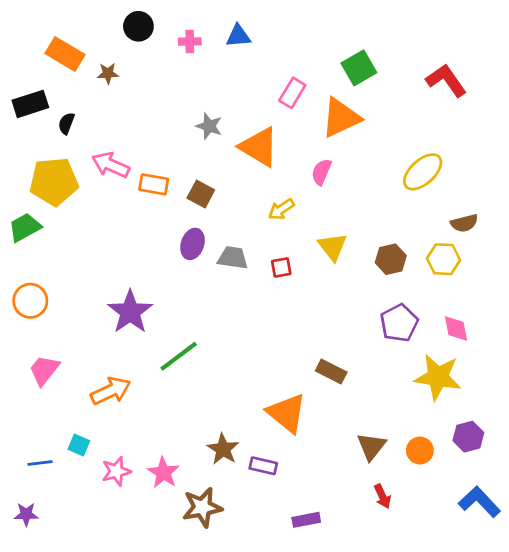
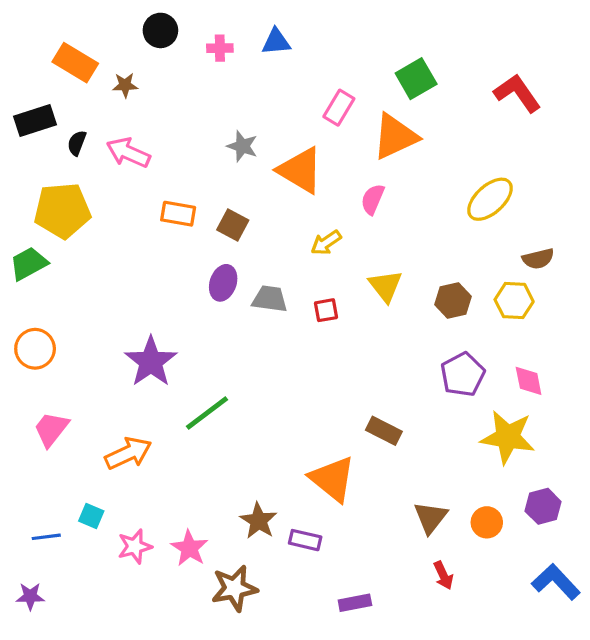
pink arrow: (111, 165) -> (128, 153), moved

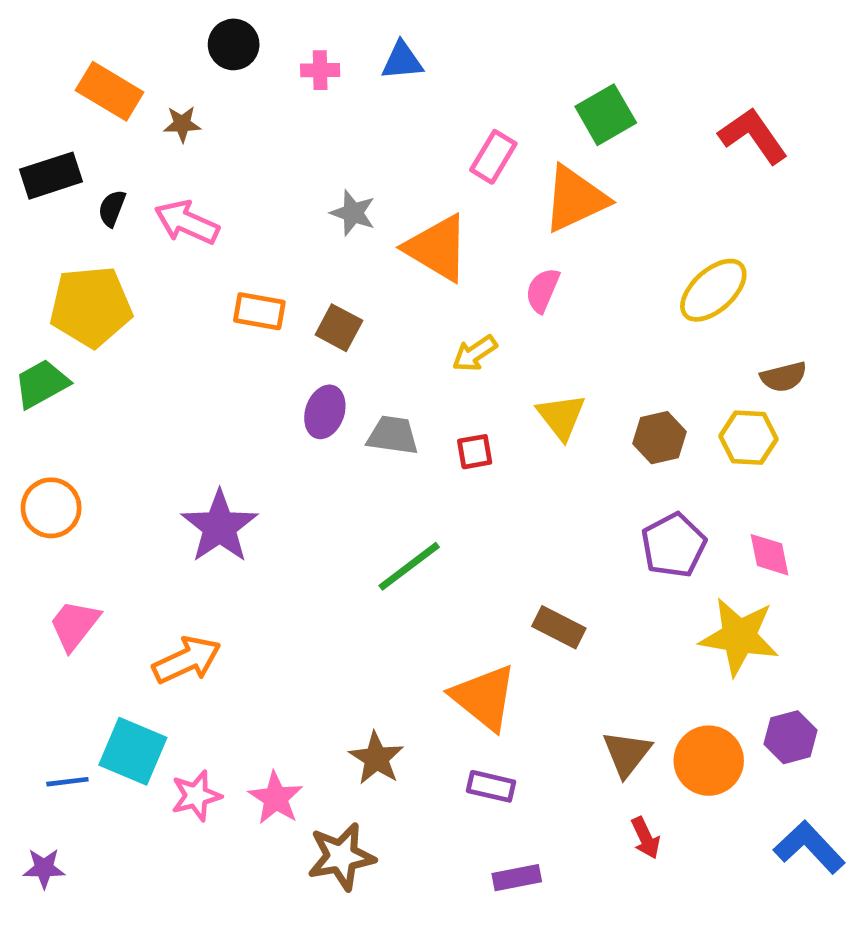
green line: (207, 413) -> (409, 566), moved
cyan square: (91, 516) -> (133, 751), size x1.8
orange circle: (487, 522) -> (709, 761), size x1.5
purple rectangle: (305, 540) -> (491, 786), moved

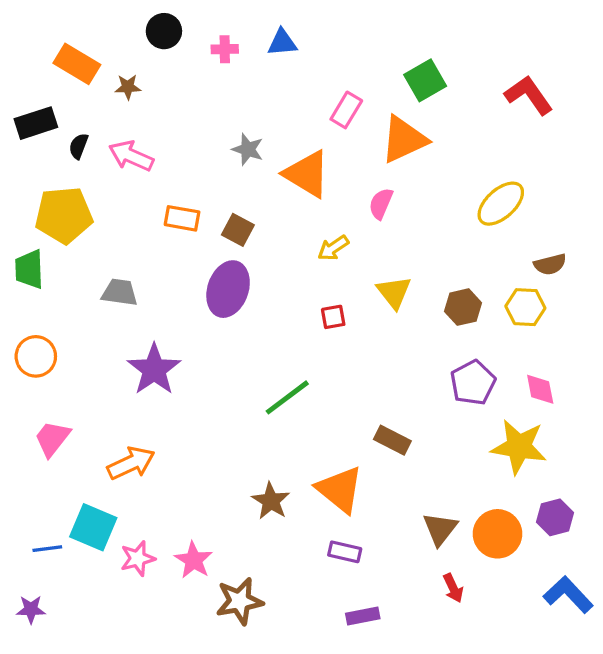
green trapezoid: (42, 384) -> (29, 269), turned -63
purple ellipse: (325, 412) -> (228, 289), size x1.5
gray trapezoid: (393, 435) -> (120, 292), moved
brown star: (376, 758) -> (271, 501), moved

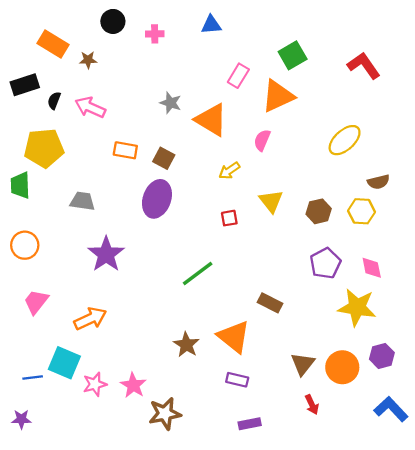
blue triangle: (282, 43) -> (211, 25), moved

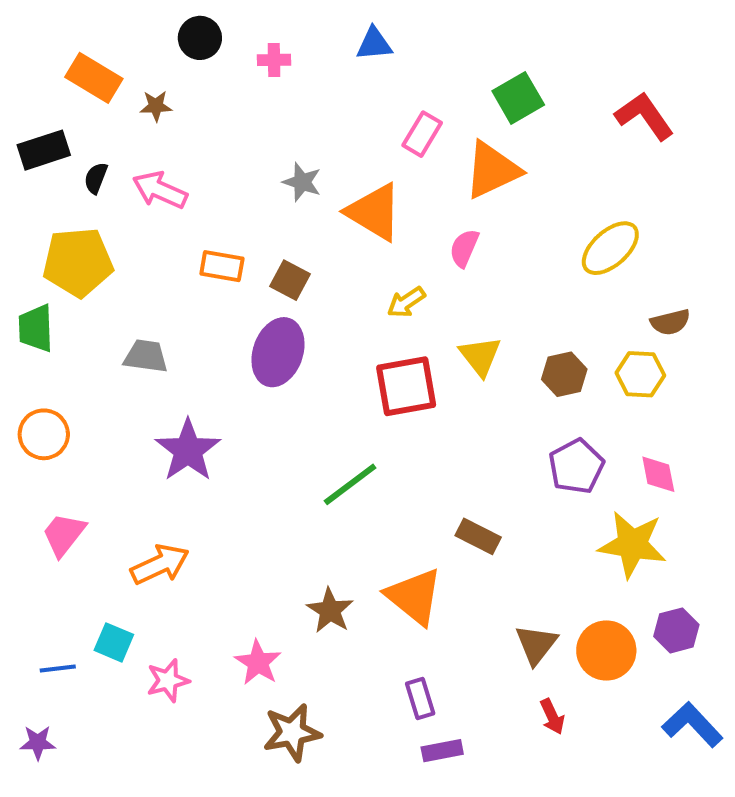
red square: (229, 218) -> (406, 386), size x2.0
cyan square: (64, 363) -> (114, 642), size x0.7
purple rectangle: (237, 380) -> (420, 699), moved, turned 60
pink star: (133, 385) -> (258, 663), moved

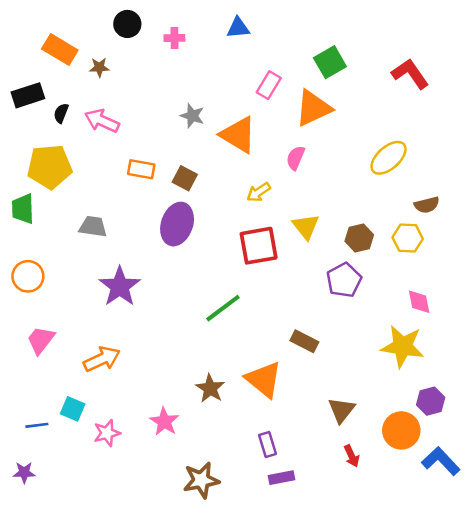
purple pentagon: (576, 466) -> (344, 280), moved
orange circle: (606, 650) -> (401, 430), moved
brown star: (292, 733) -> (201, 480), moved

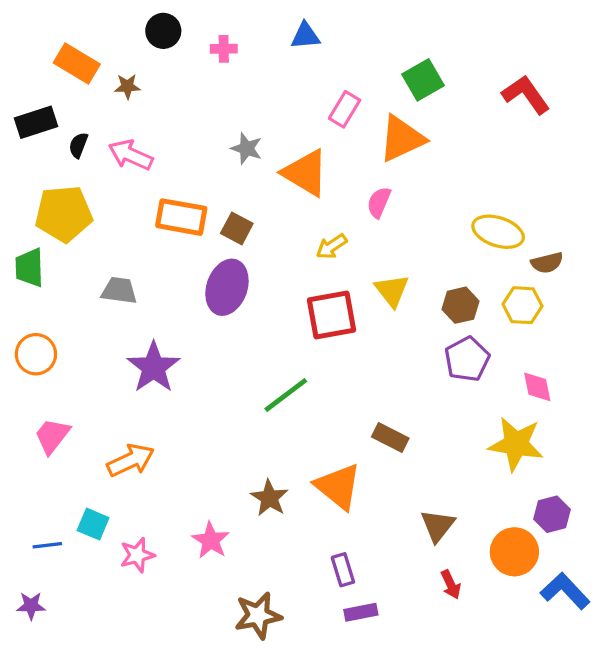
yellow ellipse: (389, 158) -> (498, 232), moved, turned 60
orange rectangle: (141, 169) -> (181, 217), size x1.4
purple pentagon: (344, 280) -> (467, 359), moved

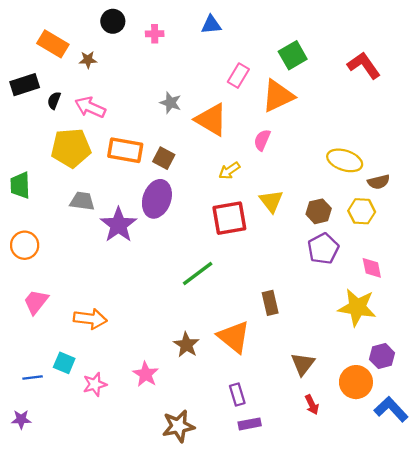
yellow pentagon: (64, 214) -> (71, 148), moved
purple star: (154, 367) -> (118, 225), moved
brown rectangle: (390, 437) -> (270, 303), turned 50
orange arrow: (131, 460) -> (90, 319), turned 32

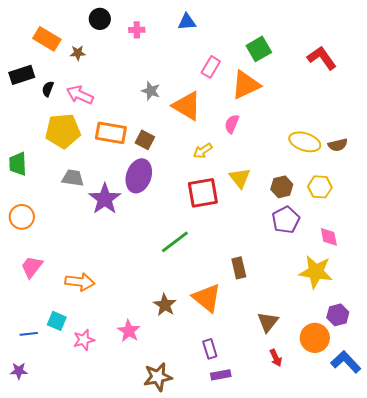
brown semicircle: (379, 182) -> (338, 145), moved

